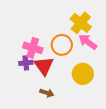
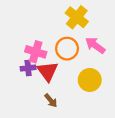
yellow cross: (81, 23) -> (77, 17), moved
brown arrow: (47, 93) -> (51, 100), turned 32

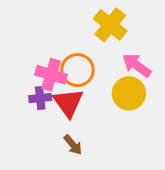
orange circle: (67, 49) -> (78, 70), moved
yellow circle: (90, 80) -> (129, 93), moved

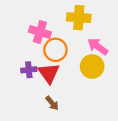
yellow cross: (110, 25) -> (79, 18), turned -35
pink cross: (51, 75) -> (40, 32), moved

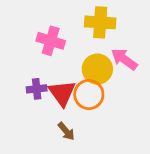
orange circle: (55, 50) -> (89, 94), moved
yellow circle: (92, 66) -> (97, 69), moved

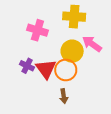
purple cross: (37, 89) -> (27, 66), turned 32
brown arrow: (66, 131) -> (64, 96), moved, turned 32

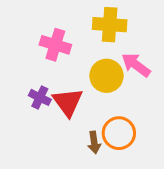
orange circle: (66, 70) -> (119, 133), moved

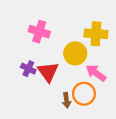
yellow cross: (110, 25) -> (96, 34), moved
pink arrow: (136, 65) -> (96, 73), moved

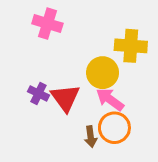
pink cross: (39, 32) -> (47, 24), moved
pink arrow: (96, 73) -> (110, 99), moved

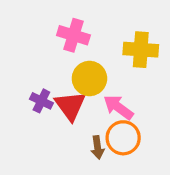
pink cross: (47, 24) -> (73, 35), moved
yellow circle: (103, 73) -> (89, 78), moved

